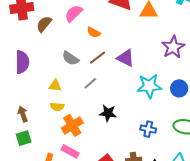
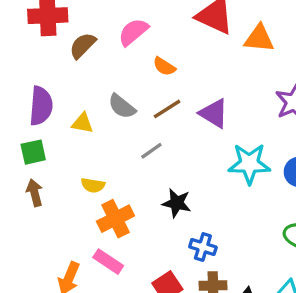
yellow triangle: (55, 86) -> (83, 123), moved
blue cross: (148, 129) -> (203, 247), moved
green square: (24, 138) -> (33, 152), moved

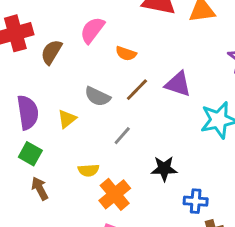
yellow triangle: (83, 123) -> (67, 119), turned -36
gray line: (151, 151) -> (122, 136), moved
green square: (33, 152) -> (30, 154), turned -35

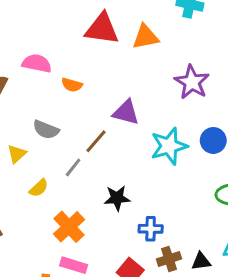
pink semicircle: (92, 30) -> (37, 63), turned 68
brown line: (137, 90) -> (96, 141), moved
yellow semicircle: (88, 170) -> (39, 188), moved, turned -36

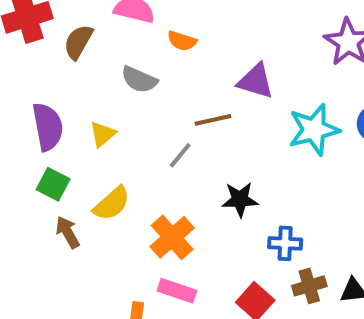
gray semicircle: (46, 130) -> (139, 80), moved
brown line: (96, 141) -> (213, 120), turned 35
yellow semicircle: (39, 188) -> (112, 204), moved, size x1.4

